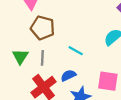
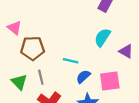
blue semicircle: (68, 75) -> (83, 77), moved

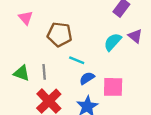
brown pentagon: (33, 48) -> (60, 34), moved
purple triangle: (126, 51) -> (135, 36), moved
green triangle: (19, 82) -> (22, 73), turned -35

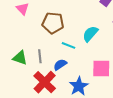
cyan semicircle: (113, 42) -> (90, 34), moved
blue semicircle: (87, 78) -> (60, 65), moved

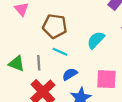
cyan line: (69, 45) -> (60, 52), moved
blue semicircle: (60, 65) -> (70, 74), moved

